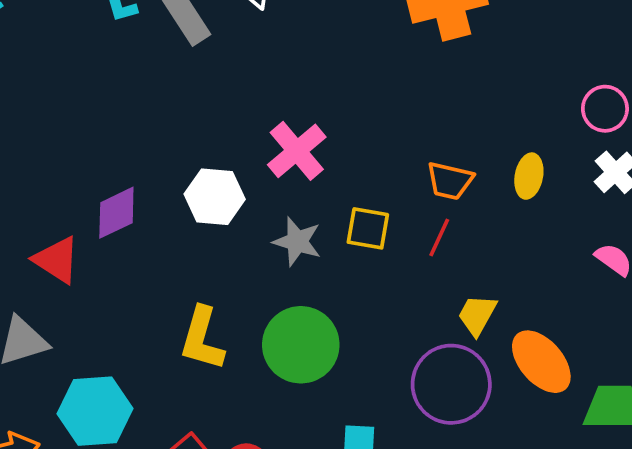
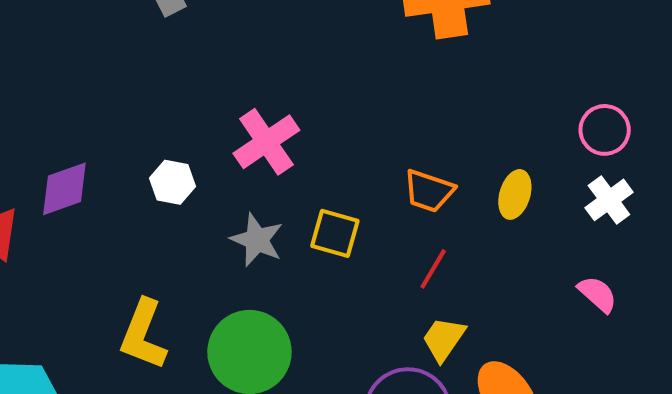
white hexagon: (215, 197) -> (173, 182), size x0.7
red line: (439, 237) -> (433, 269), moved

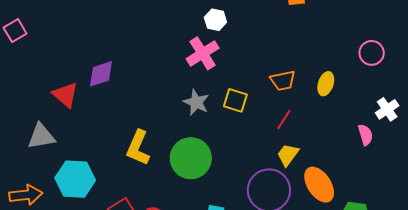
white hexagon: (173, 182) -> (215, 20), moved
orange trapezoid: (429, 191) -> (283, 81), turned -32
white cross: (609, 200) -> (387, 109), moved
pink semicircle: (597, 294) -> (365, 135), turned 30

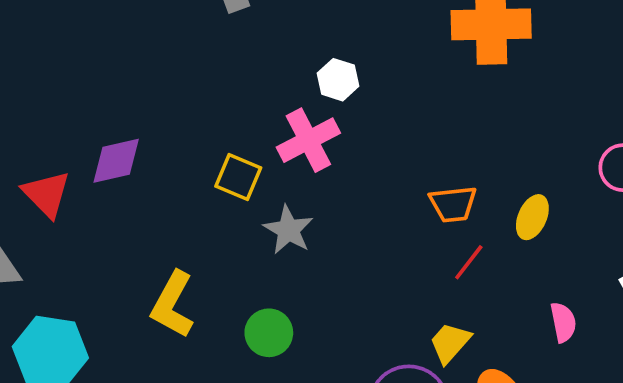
yellow square: (235, 100) -> (238, 177), moved
red line: (284, 120) -> (469, 262), moved
pink semicircle: (365, 135) -> (563, 322), moved
green circle: (191, 158) -> (269, 333), size x0.6

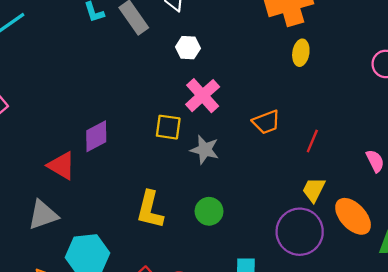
white hexagon: (338, 80) -> (188, 48), moved
orange trapezoid: (453, 204) -> (266, 122), moved
yellow ellipse: (532, 217) -> (301, 53), moved

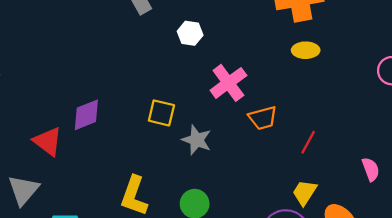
yellow ellipse: (301, 53) -> (306, 50), turned 75
pink cross: (203, 96) -> (228, 83), moved
gray triangle: (43, 215) -> (23, 190), turned -36

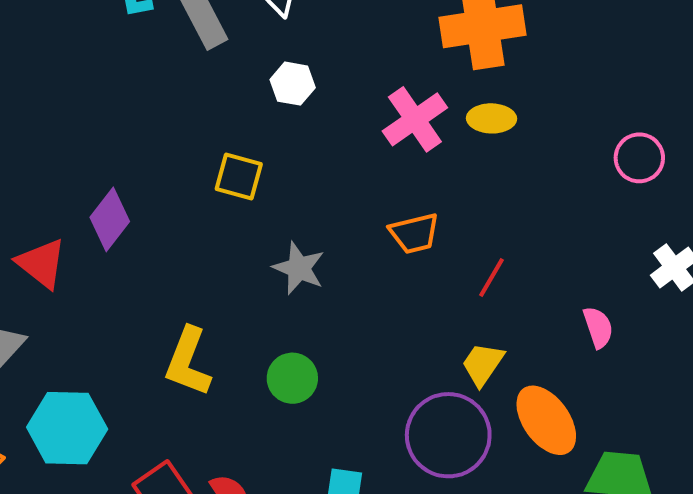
pink cross: (228, 83) -> (415, 119), moved
yellow square: (161, 113) -> (239, 177), moved
purple diamond: (86, 115) -> (110, 219), turned -32

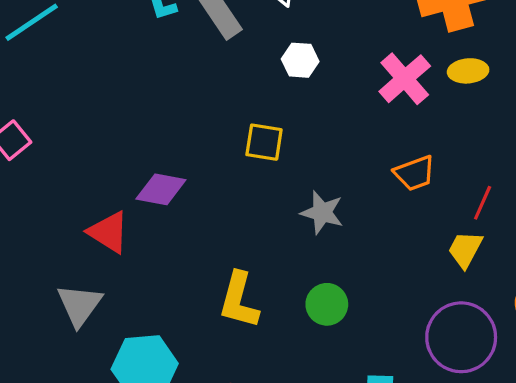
purple diamond: (110, 219) -> (161, 189), turned 69
yellow trapezoid: (483, 364) -> (465, 249), moved

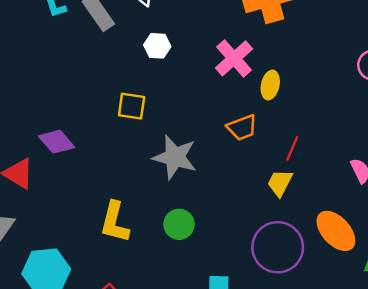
yellow ellipse: (468, 71) -> (270, 85), moved, turned -72
purple diamond: (161, 189) -> (57, 142), turned 39
gray star: (322, 213) -> (175, 157), size x1.4

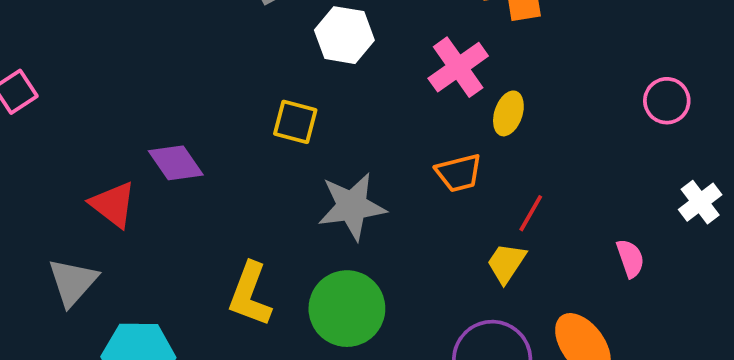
white hexagon: (157, 46) -> (344, 35), size x1.4
gray star: (175, 157) -> (352, 206), turned -30
green circle: (179, 224) -> (347, 309), size x1.6

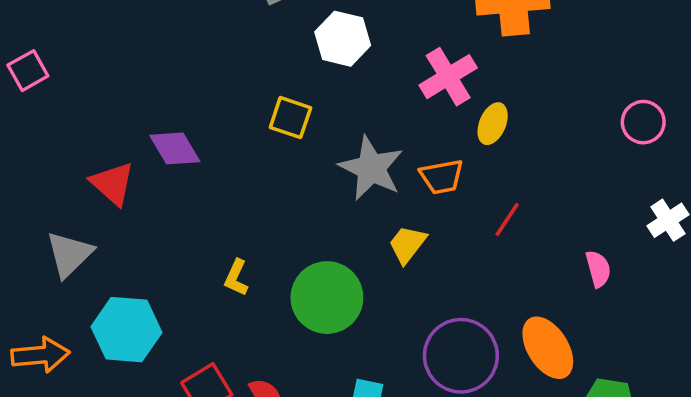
gray star: (352, 206) -> (371, 168), moved, turned 30
yellow trapezoid: (506, 263) -> (407, 244), moved
yellow L-shape: (250, 294) -> (236, 278), size x0.6

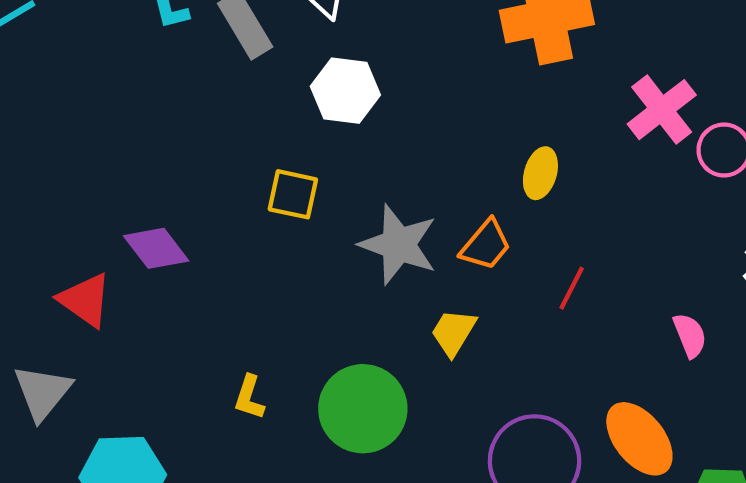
pink cross: (448, 77) -> (662, 110), moved
orange trapezoid: (442, 177) -> (486, 245), turned -33

